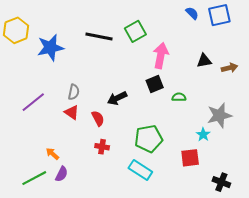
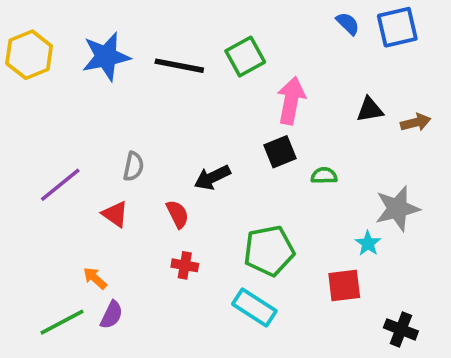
blue star: (50, 48) -> (106, 57), moved
red triangle: (72, 112) -> (115, 214), moved

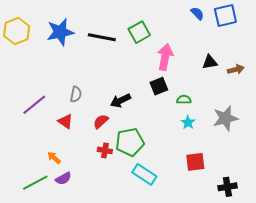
red semicircle: (177, 214) -> (101, 121), turned -105
cyan star: (368, 243) -> (188, 122), moved
green pentagon: (269, 251) -> (130, 142), moved
purple semicircle: (112, 315) -> (63, 179), turned 35
black cross: (401, 329) -> (227, 187), turned -30

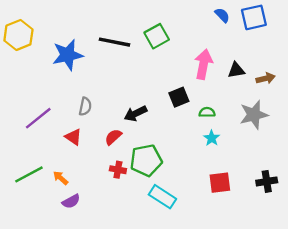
blue star: (60, 32) -> (68, 55), moved
pink arrow: (165, 57) -> (203, 64), moved
gray star: (225, 118) -> (254, 115), moved
green line: (35, 183) -> (29, 174), moved
black cross: (227, 187) -> (267, 181), moved

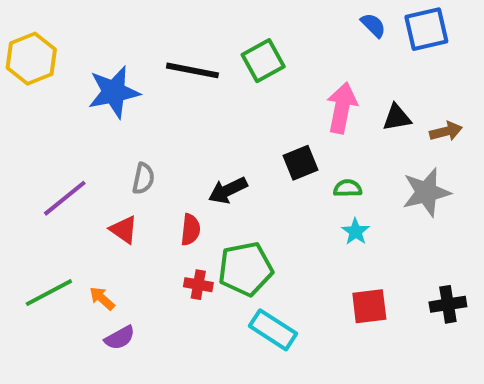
red semicircle: (113, 137) -> (190, 230), turned 138

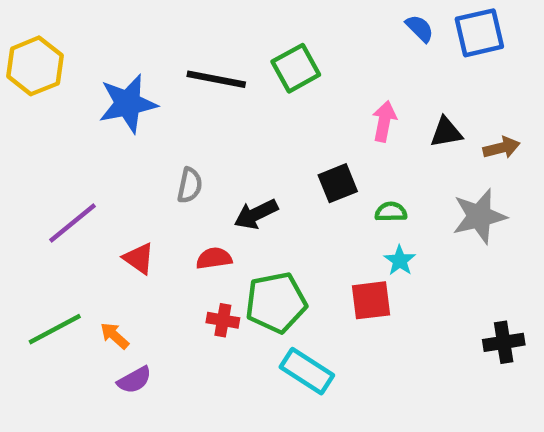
pink arrow: (342, 108) -> (384, 121), size x0.7
gray semicircle: (143, 179) -> (190, 185), moved
red semicircle: (190, 230) -> (214, 258), turned -104
red square: (369, 306) -> (371, 300), moved

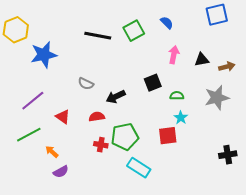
blue semicircle: (420, 28) -> (167, 23), moved
blue star: (128, 104) -> (44, 55), moved
gray semicircle: (190, 185) -> (86, 84), turned 105
green line: (55, 329) -> (29, 135), moved

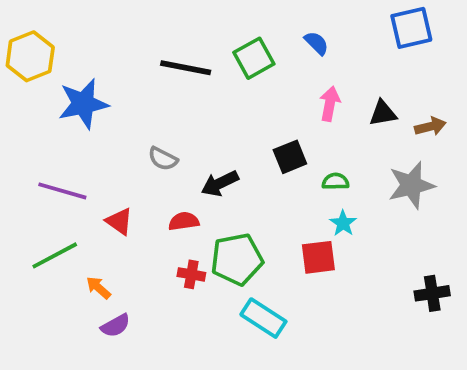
purple line: (33, 101) -> (62, 191), turned 55

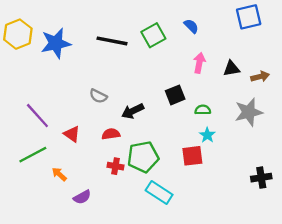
blue star: (83, 104) -> (56, 43), moved
purple line: (62, 191) -> (37, 116), turned 32
purple semicircle: (115, 326) -> (82, 197), moved

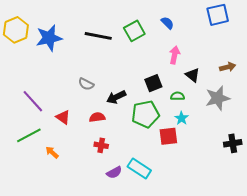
black triangle: (231, 69) -> (193, 75), moved, turned 49
green pentagon: (143, 157) -> (145, 114), moved
black cross: (261, 178) -> (233, 143), moved
purple semicircle: (82, 197) -> (114, 172), moved

